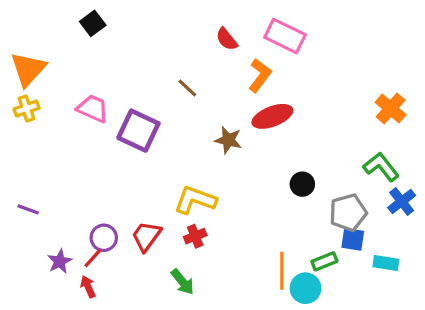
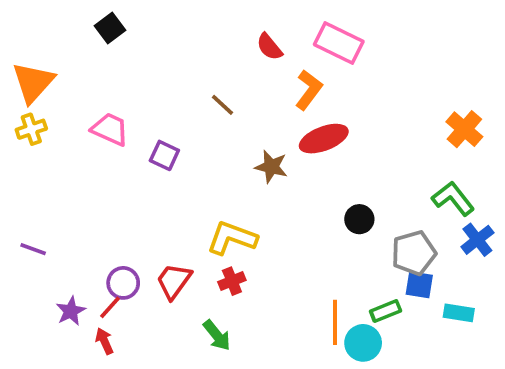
purple square: (138, 131) -> (164, 155), size x0.6

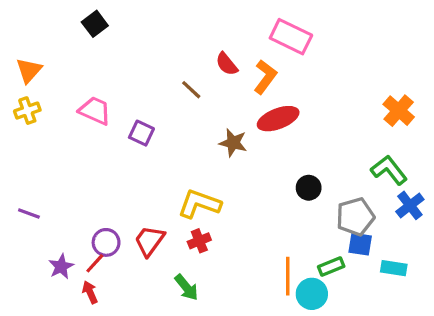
red semicircle: (269, 47) -> (227, 64), moved
orange triangle: (33, 82) -> (29, 70), size x0.7

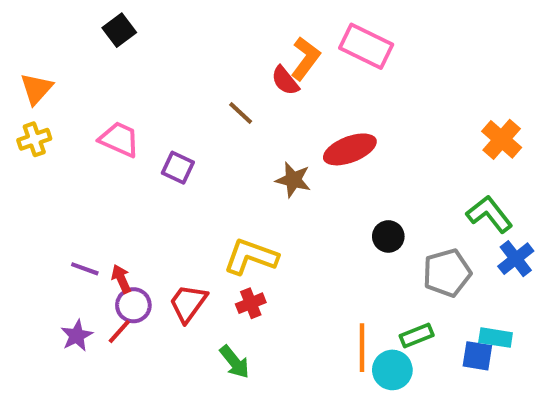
orange L-shape: (265, 77) -> (305, 58), moved
purple line: (29, 213) -> (85, 269), moved
blue square: (360, 244) -> (477, 356), moved
red arrow: (90, 292) -> (121, 279), moved

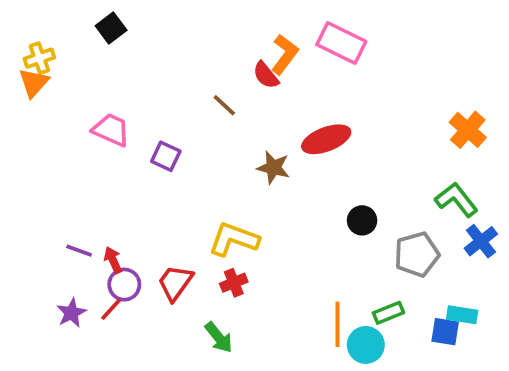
yellow cross: (34, 139) -> (39, 58), moved

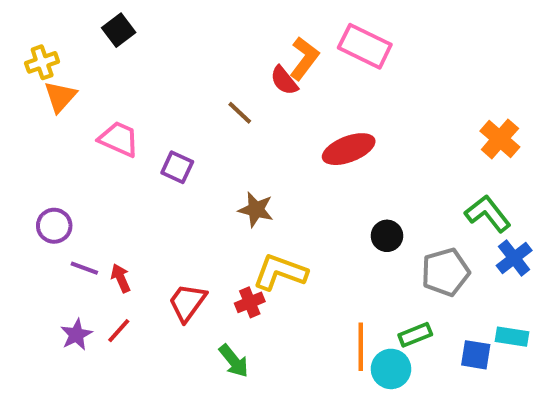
orange triangle: (34, 83) -> (60, 97), moved
brown star: (273, 168) -> (256, 210), moved
yellow L-shape: (234, 239) -> (280, 272), moved
purple circle: (124, 285) -> (54, 226), moved
cyan rectangle: (462, 315) -> (512, 337), moved

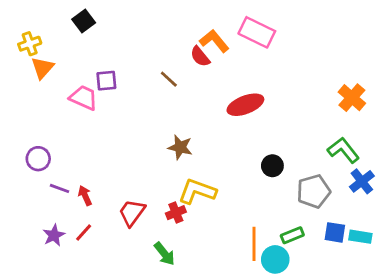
orange L-shape: (304, 58) -> (214, 41), turned -76
purple square: (177, 167) -> (106, 81), moved, turned -30
blue square: (476, 355) -> (335, 232), moved

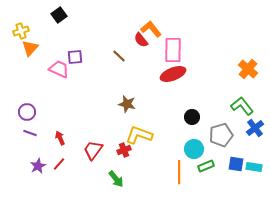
pink rectangle: (257, 32) -> (173, 50), moved, turned 65
purple line: (60, 188) -> (30, 133), moved
cyan circle: (275, 259) -> (194, 149), moved

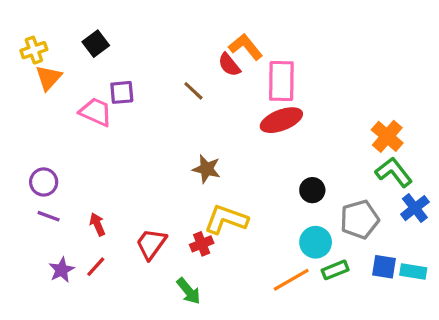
black square: (59, 15) -> (96, 44), moved
orange cross: (248, 69) -> (387, 136), moved
orange line: (179, 172) -> (291, 280), turned 60

